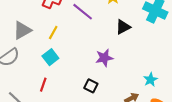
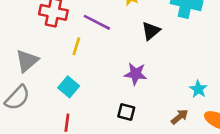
yellow line: (53, 32) -> (76, 46), moved
purple star: (104, 58) -> (136, 74), turned 30

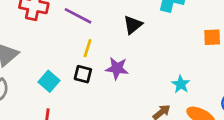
yellow line: (76, 46) -> (88, 48), moved
black square: (126, 112) -> (83, 74), moved

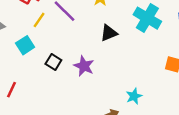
yellow line: (88, 48) -> (39, 20), moved
cyan square: (49, 81) -> (25, 45), moved

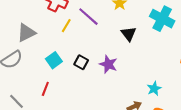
black triangle: (109, 33) -> (129, 34), turned -42
cyan square: (25, 45) -> (54, 60), moved

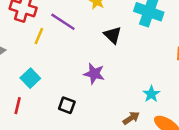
black square: (81, 62) -> (67, 105), moved
red line: (45, 89) -> (18, 106), moved

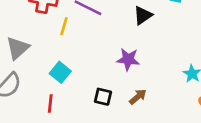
black triangle: (113, 35) -> (143, 15), turned 48
brown arrow: (131, 118) -> (138, 97), moved

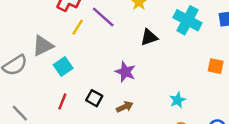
gray triangle: (18, 48) -> (43, 46), moved
red line: (50, 103) -> (62, 101), moved

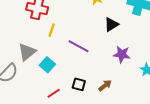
purple line: (103, 17) -> (79, 46), moved
purple star: (125, 72) -> (122, 54), moved
red line: (62, 101) -> (54, 93), turned 48

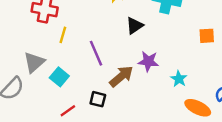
purple line: (79, 46) -> (96, 53), turned 40
brown arrow: (105, 85) -> (121, 76), moved, size x1.5

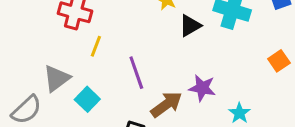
black triangle: (135, 26) -> (190, 26), moved
orange square: (207, 36) -> (279, 61), turned -35

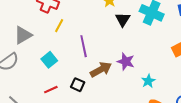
black triangle: (190, 26) -> (123, 20), turned -35
gray triangle: (57, 78) -> (23, 35), moved

